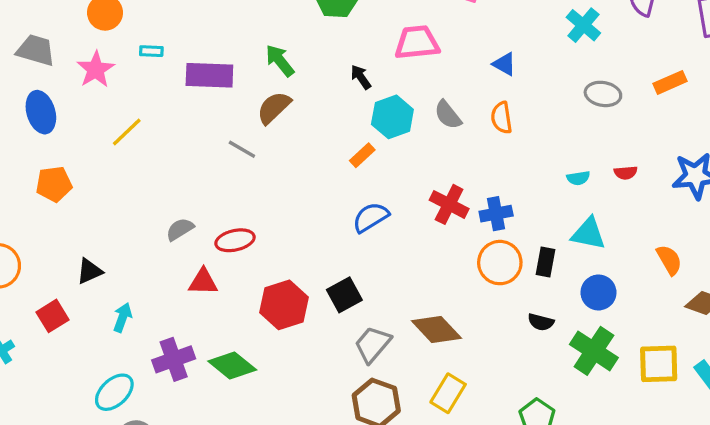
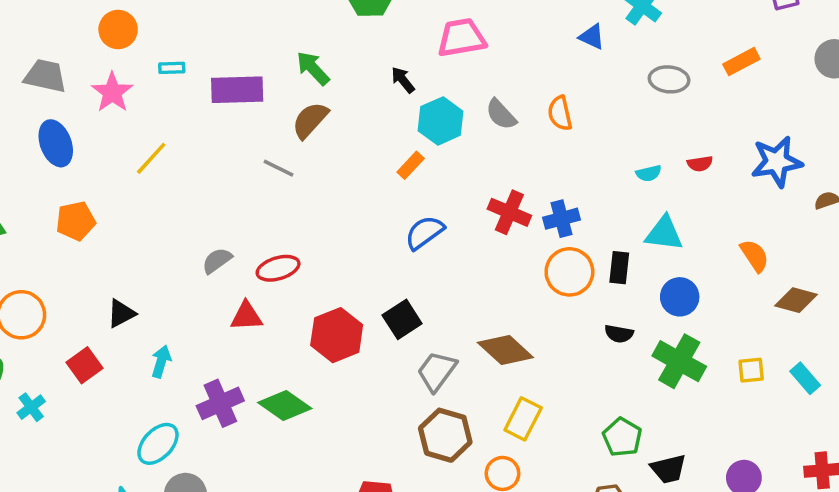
blue triangle: (504, 64) -> (592, 37), moved
yellow square: (659, 364) -> (751, 370), size x0.6

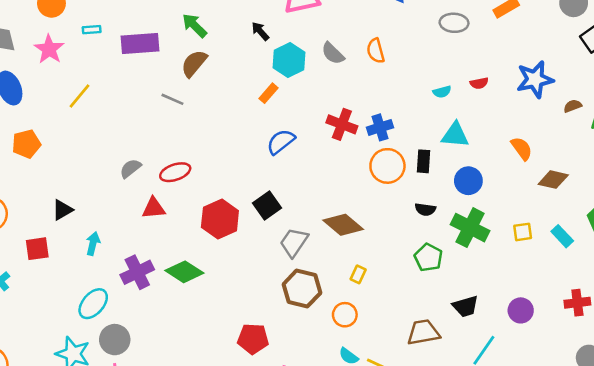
red square: (84, 365) -> (37, 249), turned 30
yellow rectangle: (523, 419) -> (358, 274), size x0.6
green pentagon: (622, 437) -> (428, 257), moved

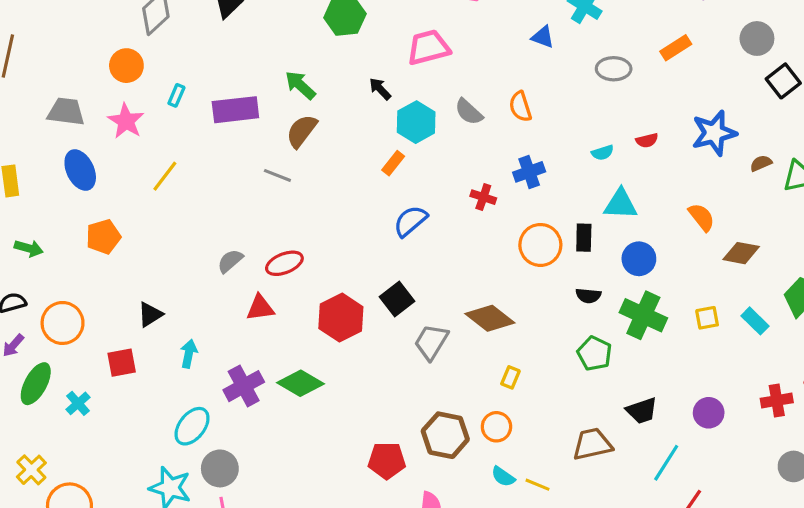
cyan rectangle: (92, 30) -> (176, 95), turned -60
red cross: (342, 124) -> (483, 197), size x0.7
blue cross: (380, 127) -> (529, 172), moved
brown hexagon: (302, 289) -> (445, 435), moved

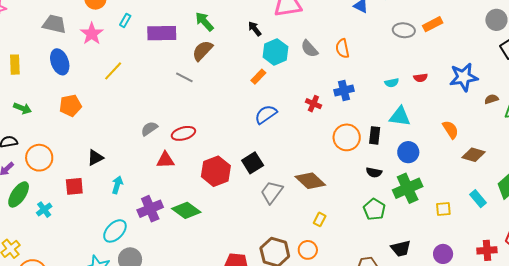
orange rectangle: (676, 48) -> (433, 24), moved
green cross: (643, 315) -> (408, 188), turned 36
yellow square: (707, 318) -> (443, 209), moved

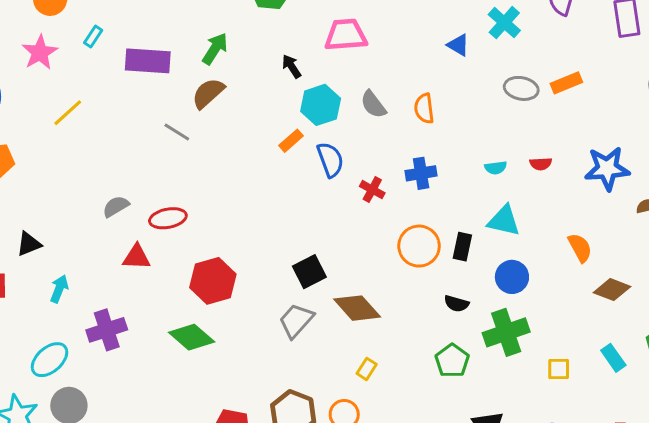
green arrow: (204, 22) -> (215, 49), turned 70
blue semicircle: (266, 114) -> (330, 160), moved, turned 100
black square: (253, 163) -> (309, 272), moved
green diamond: (186, 210) -> (192, 337), moved

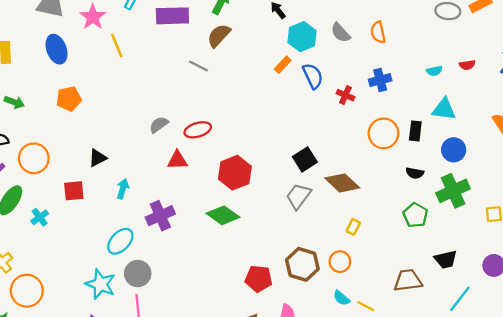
yellow line: (68, 113) -> (117, 45), moved, turned -65

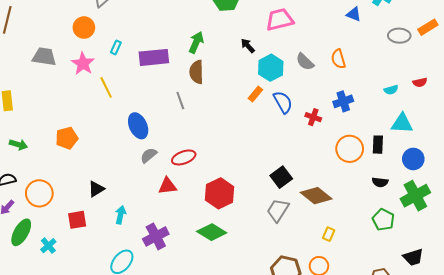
brown semicircle: (219, 36) -> (196, 72), turned -40
blue ellipse: (57, 49) -> (138, 126), moved
gray line: (198, 66) -> (180, 101), turned 48

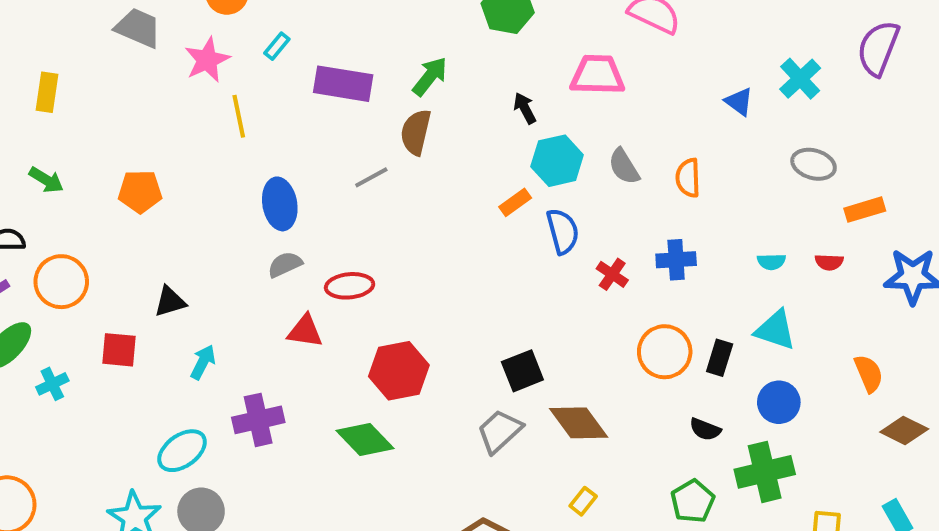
orange rectangle: (428, 27) -> (865, 210), moved
gray line: (180, 101) -> (371, 177), turned 66

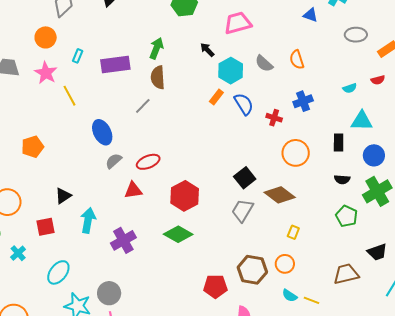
orange circle: (665, 352) -> (296, 153), moved
cyan arrow: (203, 362) -> (88, 220), size x1.4
cyan ellipse: (182, 451) -> (58, 272), moved

